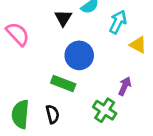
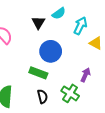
black semicircle: (52, 114) -> (42, 96), moved

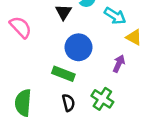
cyan arrow: (80, 26) -> (115, 16), turned 96
purple arrow: (85, 75) -> (119, 64), moved

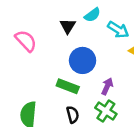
purple arrow: (119, 64) -> (107, 86), moved

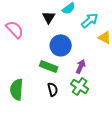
cyan arrow: (118, 30) -> (90, 20), turned -72

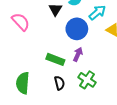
blue circle: (61, 45) -> (77, 29), moved
purple arrow: (81, 66) -> (78, 54), moved

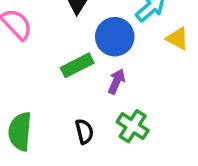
green rectangle: (55, 59) -> (77, 65), moved, turned -48

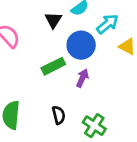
green cross: (133, 126) -> (94, 126), moved

